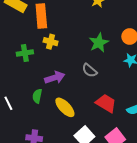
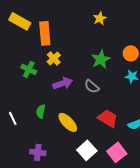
yellow cross: (51, 42) -> (54, 58), turned 32
green cross: (25, 53) -> (29, 69), turned 35
purple arrow: (55, 78) -> (63, 83), moved

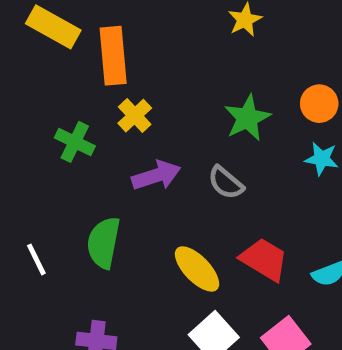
green semicircle: (41, 111) -> (104, 243), size x1.5
yellow ellipse: (68, 122) -> (197, 269), moved

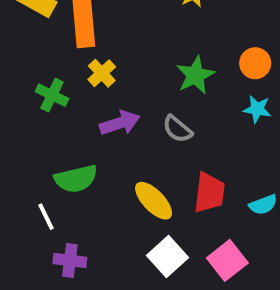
green semicircle: (104, 243) -> (76, 179), turned -114
white line: (36, 259) -> (46, 217), moved
red trapezoid: (264, 259) -> (209, 193), turned 66

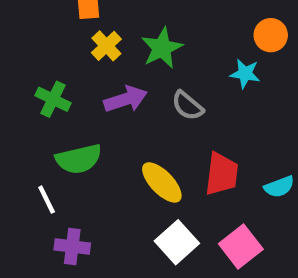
green star: (195, 75) -> (162, 48), moved
green cross: (52, 95) -> (53, 99), moved
cyan star: (257, 109) -> (245, 74), moved

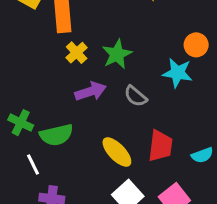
cyan star: (245, 74) -> (177, 73), size x1.4
green cross: (53, 99) -> (21, 123), moved

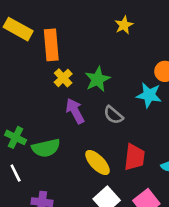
purple arrow: (91, 91) -> (75, 111), turned -100
white line: (33, 164) -> (16, 173), moved

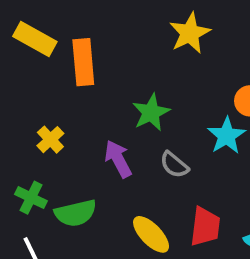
yellow star: (124, 25) -> (190, 33), size x1.5
yellow cross: (63, 78) -> (50, 140), moved
cyan star: (149, 95) -> (226, 136), turned 30

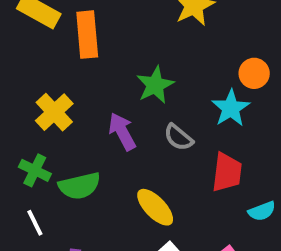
yellow cross: (50, 140) -> (54, 112), size x1.4
red trapezoid: (205, 227) -> (227, 172), moved

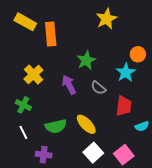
green semicircle: (79, 186) -> (56, 126), moved

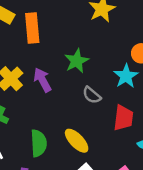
purple arrow: (69, 85) -> (42, 80), moved
green semicircle: (56, 126) -> (39, 143), turned -80

